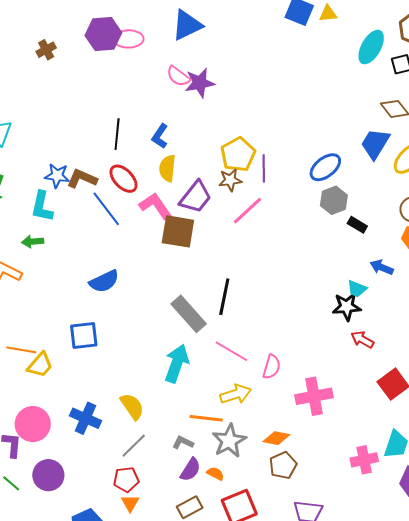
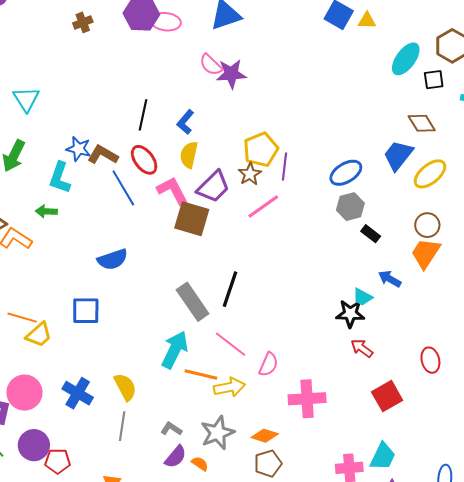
brown star: (230, 180) -> (250, 174), turned -30
orange line: (206, 418) -> (201, 375), moved
gray line: (134, 446) -> (122, 426), turned -44
red pentagon: (126, 479) -> (58, 461), moved

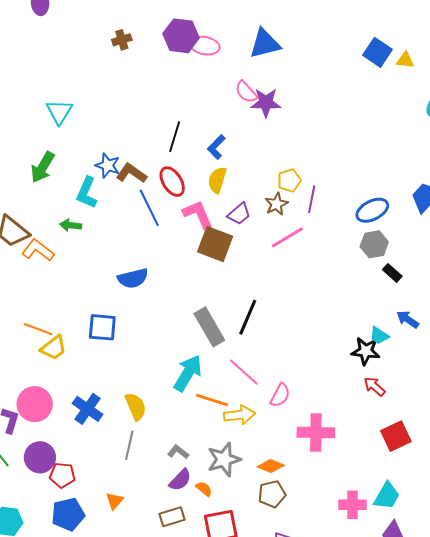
yellow pentagon: (261, 150) -> (289, 180), size x0.7
purple trapezoid: (213, 187) -> (239, 214), size x0.7

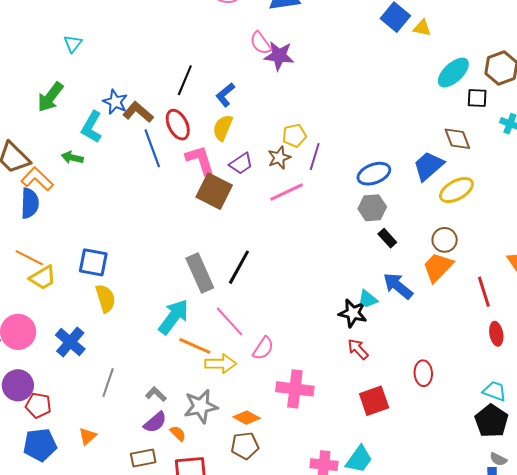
cyan triangle: (59, 112) -> (73, 44), size x0.7
blue semicircle: (133, 278) -> (30, 203), moved, turned -80
blue arrow: (408, 319) -> (398, 286), size x1.4
yellow semicircle: (136, 406) -> (105, 298), moved

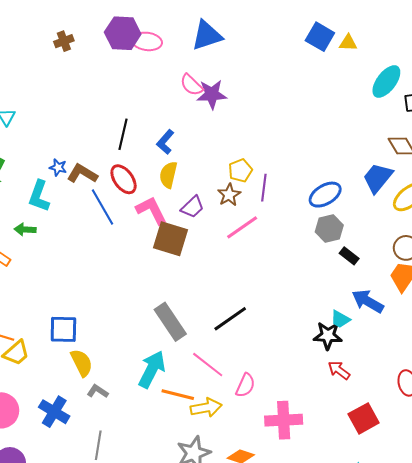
blue star: (115, 102) -> (58, 167), size x0.7
black line: (239, 267) -> (230, 319), moved, turned 36
gray L-shape: (156, 394) -> (98, 391), moved

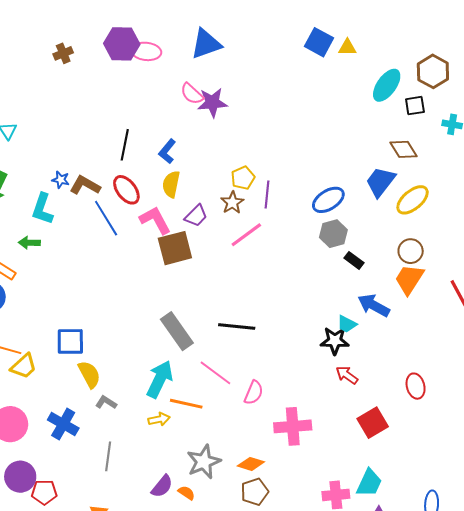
brown square: (171, 239) -> (175, 248), turned -30
black line: (230, 319) -> (237, 327), turned 42
yellow arrow: (206, 408) -> (159, 419), moved, size x0.7

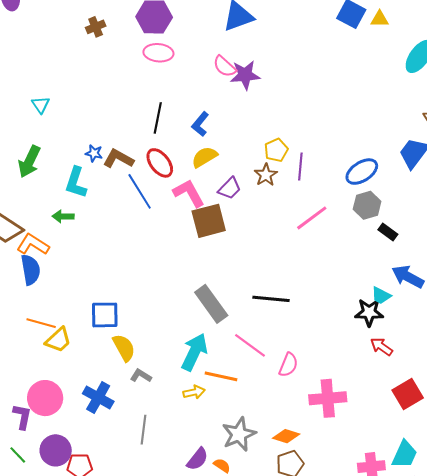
pink ellipse: (146, 51) -> (158, 53), moved
yellow semicircle: (171, 184) -> (204, 157), turned 48
pink line: (246, 235) -> (312, 218), moved

